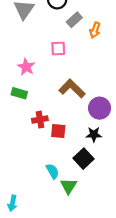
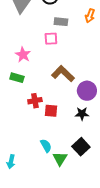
gray rectangle: (74, 20) -> (61, 22), moved, turned 48
orange arrow: (95, 30) -> (90, 16), moved
black square: (83, 159) -> (81, 147), moved
cyan arrow: (12, 203) -> (11, 162), moved

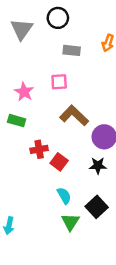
pink square: (51, 39) -> (59, 82), moved
red square: (51, 111) -> (59, 162), turned 32
cyan semicircle: (46, 146) -> (64, 196), moved

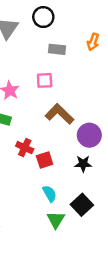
red cross: (39, 149) -> (25, 148), turned 35
red square: (59, 162) -> (45, 160), turned 35

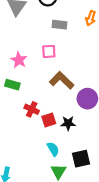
black star: (83, 164) -> (68, 123), moved
black square: (82, 205) -> (81, 159), turned 30

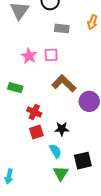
pink star: (19, 60) -> (29, 56), moved
red square: (49, 120) -> (36, 132), moved
black star: (68, 123) -> (62, 129), moved

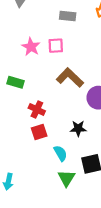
black star: (62, 129) -> (78, 128), moved

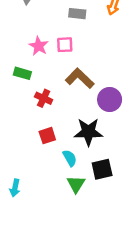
green rectangle: (16, 82) -> (22, 73), moved
red cross: (37, 109) -> (44, 98), moved
black star: (78, 128) -> (88, 132), size x1.6

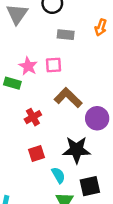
green rectangle: (22, 73) -> (12, 83), moved
red cross: (44, 98) -> (33, 117), turned 35

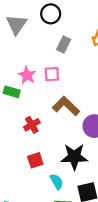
gray rectangle: (66, 35) -> (64, 45), turned -70

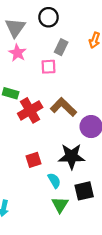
pink square: (52, 74) -> (48, 67), moved
pink star: (27, 75) -> (17, 53), moved
red cross: (32, 125) -> (30, 110), moved, size x1.5

